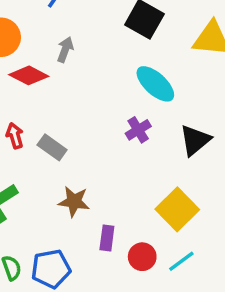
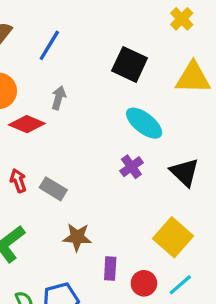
black triangle: (195, 140) -> (185, 172), turned -32

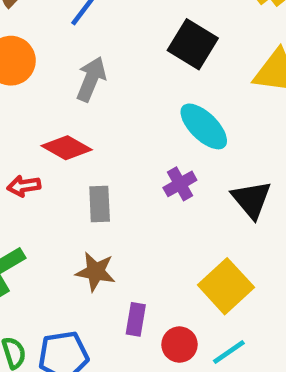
gray arrow: (59, 98) -> (91, 79), size x1.4
red diamond: (27, 124) -> (67, 148), moved
red arrow: (18, 181) -> (24, 186), turned -85
gray rectangle: (53, 189) -> (100, 204), moved, turned 50

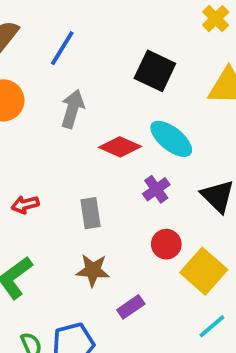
red diamond: (67, 148) -> (120, 147), moved
purple rectangle: (136, 319) -> (131, 307), turned 52
red circle: (180, 345) -> (166, 244), moved

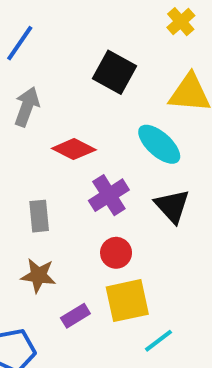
cyan ellipse: (171, 139) -> (159, 144), moved
purple cross: (156, 189) -> (109, 195), size x1.4
yellow square: (204, 271) -> (127, 301), moved, turned 33

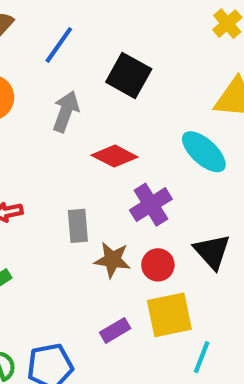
black square: (115, 72) -> (129, 75), moved
black triangle: (172, 206) -> (212, 252), moved
brown star: (38, 276) -> (112, 260), moved
cyan line: (158, 341) -> (202, 357), turned -32

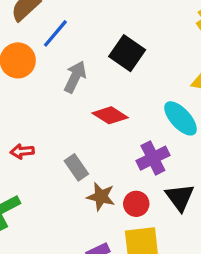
blue line: (59, 45) -> (55, 33), moved
purple cross: (151, 205) -> (153, 158), moved
gray rectangle: (78, 226) -> (76, 167), turned -35

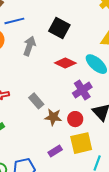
blue line: (55, 33) -> (14, 21), turned 42
red diamond: (110, 115) -> (65, 63), moved

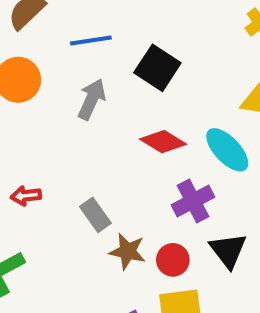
blue line: (14, 21) -> (91, 41), moved

